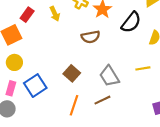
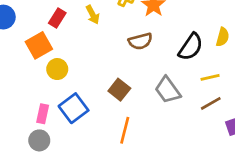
black semicircle: (131, 22) -> (191, 47), moved
yellow circle: (14, 62) -> (57, 69), moved
brown line: (102, 100) -> (211, 103), moved

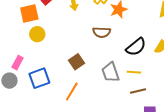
yellow line: (210, 77) -> (134, 72), moved
blue square: (74, 108) -> (39, 78), moved

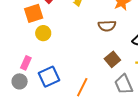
brown square: (77, 62) -> (112, 59), moved
gray trapezoid: (110, 72) -> (124, 84), moved

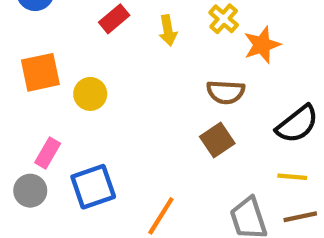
orange square: (34, 13) -> (40, 72), moved
brown square: (112, 59) -> (217, 140), moved

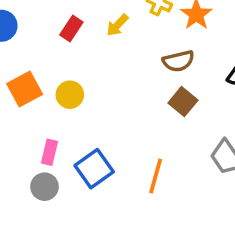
yellow arrow: (168, 30) -> (117, 25), turned 70

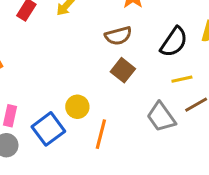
yellow circle: (70, 95) -> (77, 107), moved

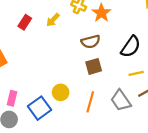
brown square: (123, 70) -> (94, 66), turned 35
orange line: (101, 134) -> (90, 102), moved

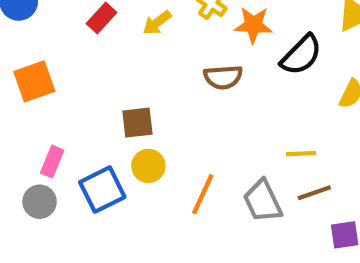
orange star: (101, 13) -> (253, 25), turned 30
black semicircle: (131, 47) -> (301, 55), moved
brown square: (94, 66) -> (137, 123), moved

